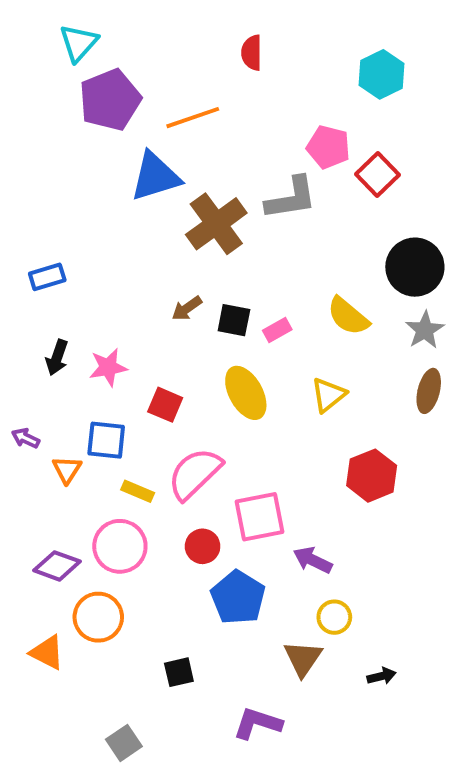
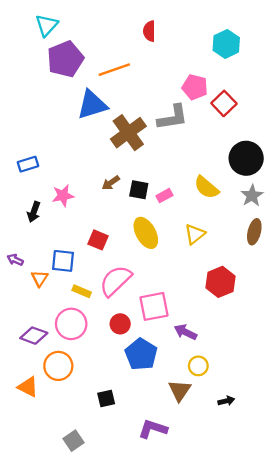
pink star: (108, 367) -> (63, 196), moved

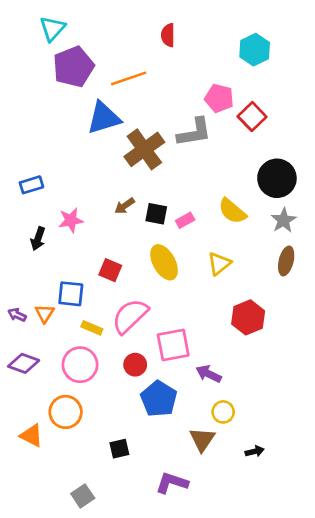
purple arrow: (15, 260) -> (17, 315), moved
purple diamond: (34, 336) -> (24, 363), moved

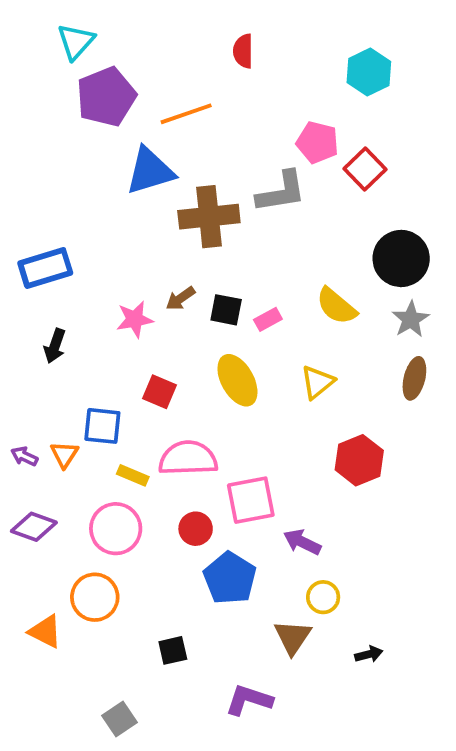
brown cross: (144, 149) -> (209, 217), turned 30
blue rectangle: (31, 185) -> (45, 268), size x1.5
pink star: (71, 220) -> (135, 319), moved
pink semicircle: (130, 316) -> (188, 458), turned 42

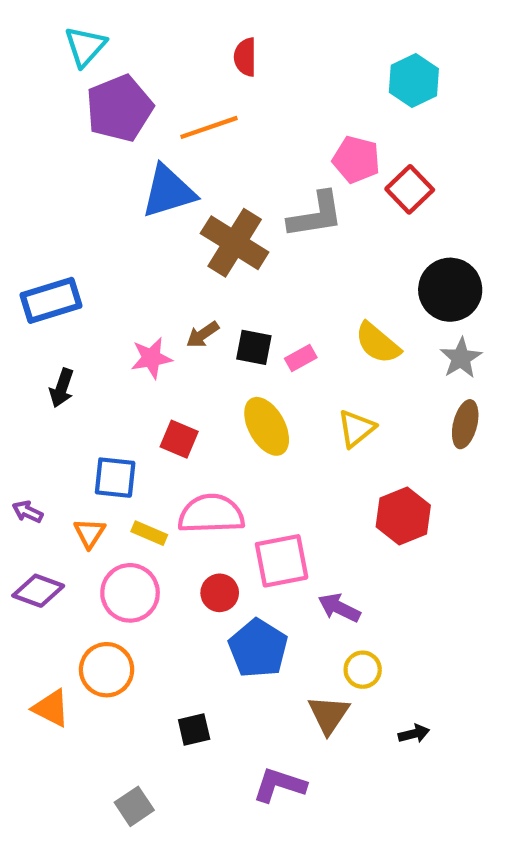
red semicircle: (243, 51) -> (245, 57), moved
brown cross: (209, 217) -> (235, 243), turned 38
orange triangle: (64, 454) -> (89, 533), moved

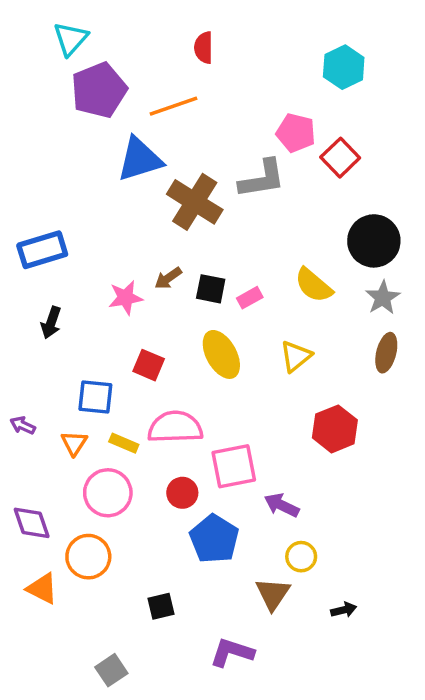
purple diamond: (38, 591) -> (32, 523), moved, turned 51

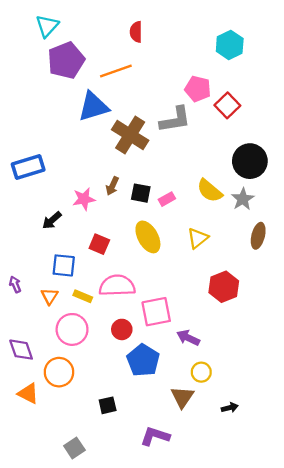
brown arrow: (168, 278) -> (112, 186), turned -30
gray star: (383, 298) -> (243, 199), moved
black arrow: (51, 323) -> (52, 220), moved, turned 30
purple arrow: (23, 425) -> (15, 284), turned 42

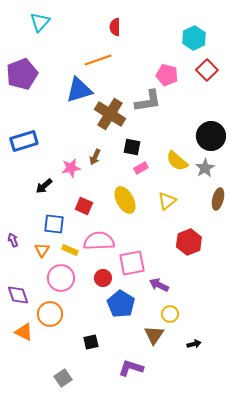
purple pentagon: (66, 60) -> (22, 74), moved
red square: (227, 105) -> (207, 70), moved
black square: (141, 193) -> (132, 147), moved

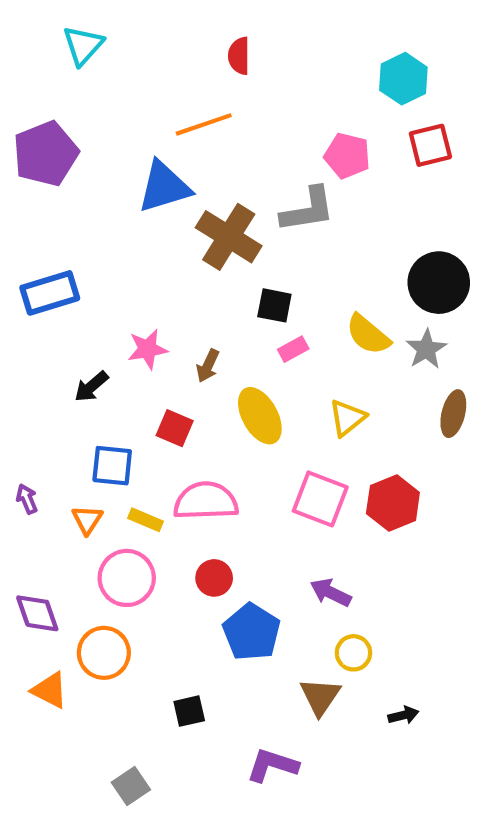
red square: (207, 70) -> (430, 145), turned 30
brown arrow: (95, 157) -> (208, 366), moved
pink square: (132, 263) -> (320, 499), moved, turned 32

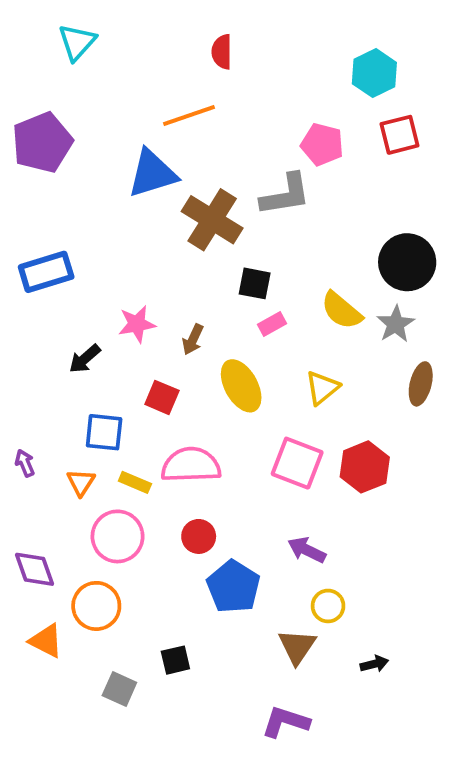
purple L-shape: (272, 765) -> (286, 722), moved
gray square: (131, 786) -> (119, 689), moved, turned -32

